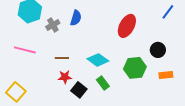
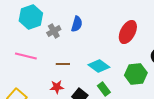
red star: (65, 77) -> (57, 87), moved

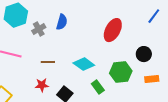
green rectangle: (104, 89) -> (98, 87), moved

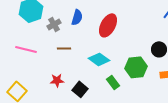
red ellipse: (113, 30) -> (108, 25), moved
brown line: (48, 62) -> (64, 48), moved

